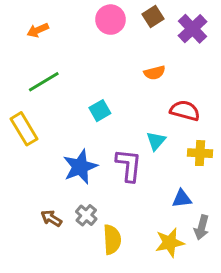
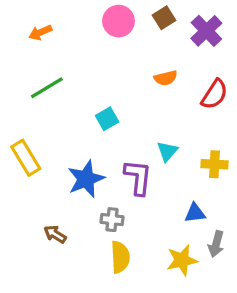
red semicircle: (185, 111) -> (215, 94), moved, turned 108
yellow rectangle: (24, 129) -> (26, 158), moved
gray cross: (86, 215) -> (112, 220), moved, turned -35

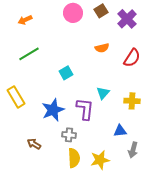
yellow star: (182, 260) -> (100, 160), moved

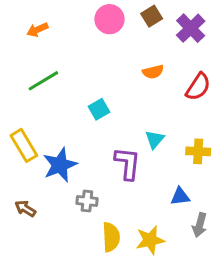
blue star: (53, 110) -> (60, 165), moved
gray cross: (69, 135) -> (87, 201), moved
brown arrow: (34, 144) -> (25, 209), moved

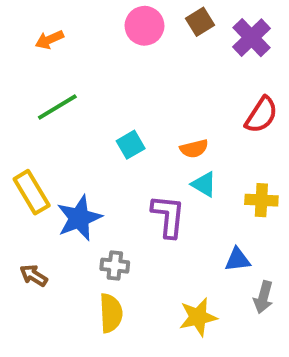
orange semicircle: (153, 72) -> (194, 149), moved
cyan triangle: (155, 139) -> (204, 184), turned -40
yellow semicircle: (111, 237) -> (111, 313), moved

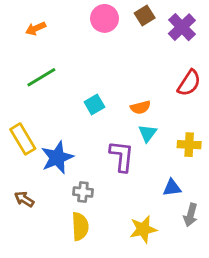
cyan triangle: (204, 184) -> (148, 133), turned 36

